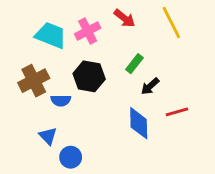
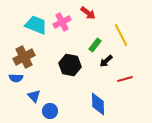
yellow line: (171, 22) -> (121, 35), moved
black hexagon: (89, 76) -> (70, 65), moved
blue semicircle: (61, 100) -> (16, 78), moved
blue diamond: (139, 123) -> (98, 104), moved

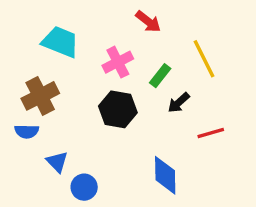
pink cross: (62, 22) -> (118, 62), moved

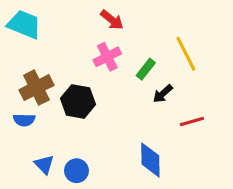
red arrow: (148, 22) -> (112, 20), moved
cyan trapezoid: (60, 42) -> (24, 24), moved
black hexagon: (118, 109) -> (78, 101), moved
blue triangle: (57, 162) -> (44, 165), moved

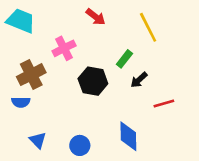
yellow line: (186, 54) -> (148, 27), moved
pink cross: (107, 57) -> (64, 48), moved
black hexagon: (78, 101) -> (93, 81), moved
blue circle: (76, 171) -> (80, 145), moved

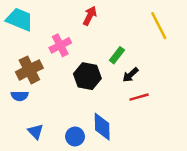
red arrow: (96, 17) -> (90, 16), turned -102
yellow line: (148, 27) -> (159, 26), moved
red line: (164, 103) -> (139, 97), moved
blue diamond: (128, 136) -> (102, 127), moved

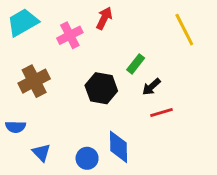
cyan trapezoid: (20, 19) -> (23, 22), turned -52
pink cross: (60, 45) -> (70, 35), moved
blue semicircle: (20, 96) -> (16, 127), moved

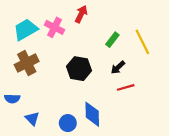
cyan trapezoid: (23, 22) -> (26, 30), moved
yellow line: (184, 30) -> (142, 42), moved
pink cross: (70, 35) -> (54, 27), turned -36
green rectangle: (136, 64) -> (112, 40), moved

